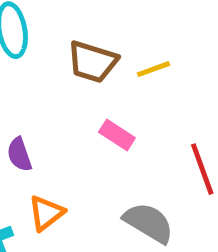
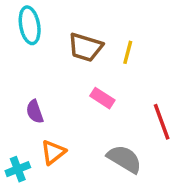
yellow line: (154, 69) -> (128, 52), turned -55

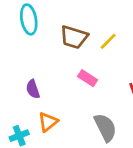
yellow line: (128, 52) -> (108, 41), turned 30
gray semicircle: (124, 159) -> (105, 127), turned 32

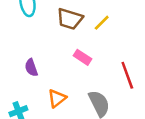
orange triangle: (48, 122) -> (57, 98), moved

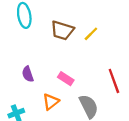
pink rectangle: (82, 57) -> (66, 79), moved

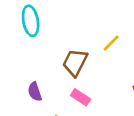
brown trapezoid: (62, 30) -> (75, 63), moved, turned 100

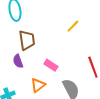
brown trapezoid: (75, 63) -> (27, 40), moved, turned 145

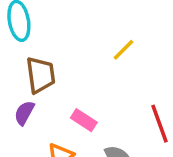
purple semicircle: (18, 61) -> (24, 113), turned 48

